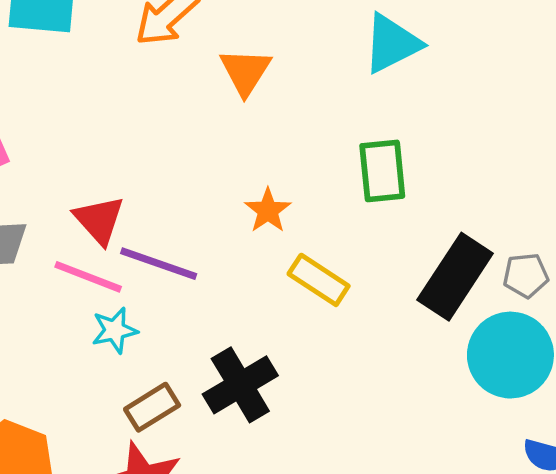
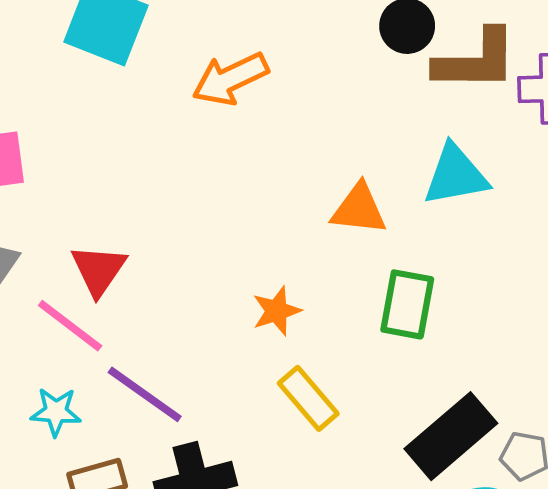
orange triangle: (245, 72) -> (359, 209), moved, turned 48
purple line: (159, 264) -> (145, 394), moved
cyan star: (115, 330) -> (56, 412), moved

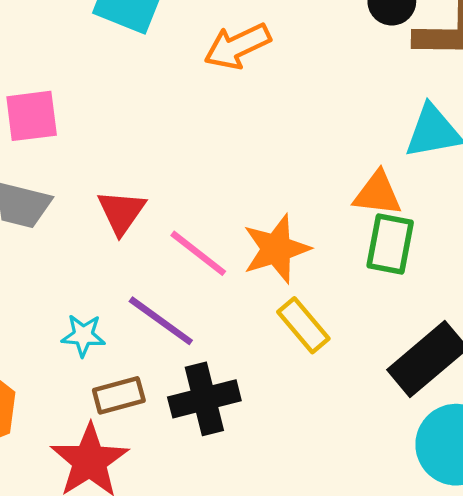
orange triangle: (359, 209) -> (378, 194), moved
orange star: (277, 311) -> (276, 249), size x1.6
pink line: (70, 326) -> (198, 253), moved

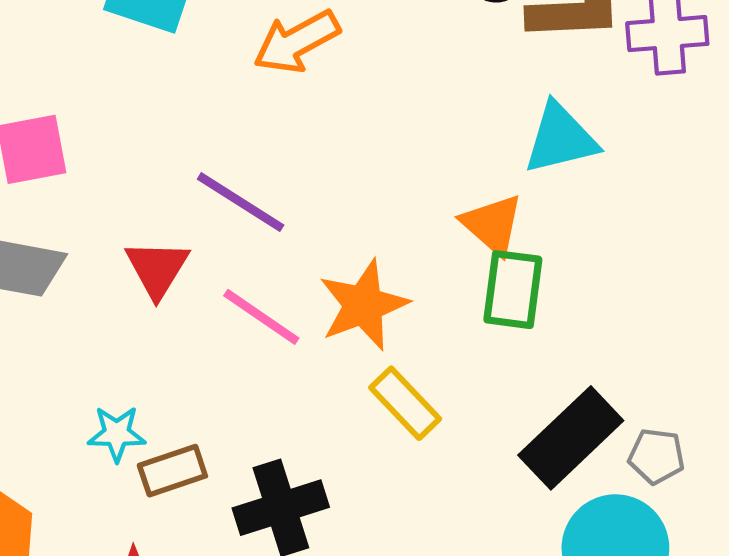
orange triangle: (378, 194) -> (492, 224), turned 38
purple line: (161, 321) -> (241, 202), moved
brown rectangle: (119, 395) -> (172, 471), moved

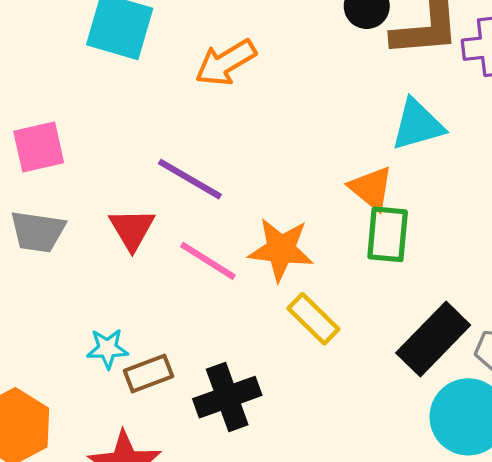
orange star: (364, 305) -> (281, 249), turned 30

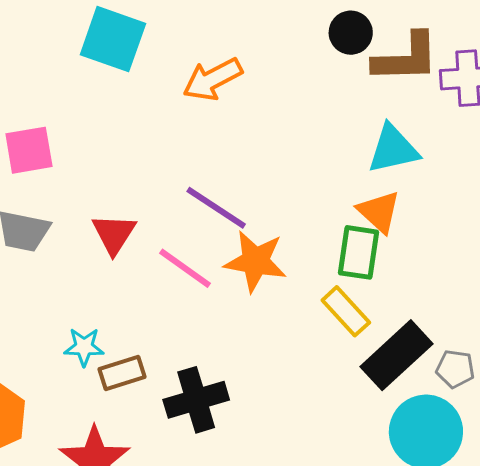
purple line: (190, 179) -> (216, 208), moved
orange triangle: (371, 188) -> (379, 212), moved
yellow rectangle: (313, 319) -> (346, 311), moved

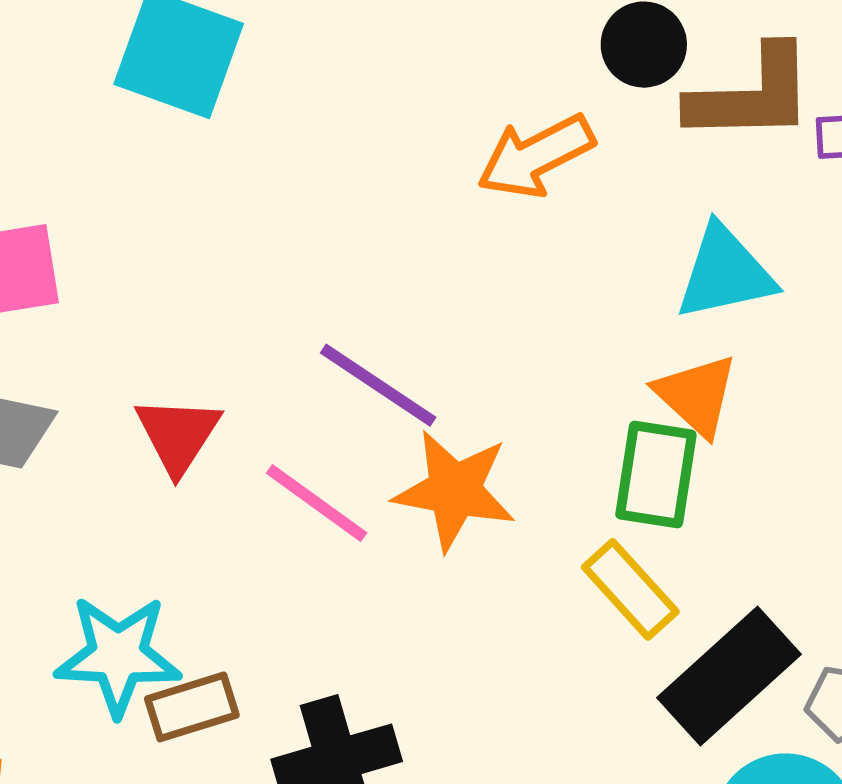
orange arrow: (213, 79) -> (536, 156), moved
cyan star: (84, 347) -> (118, 655), size x1.6

